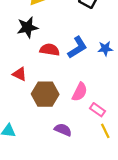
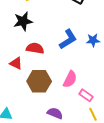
red semicircle: (50, 50) -> (35, 48), moved

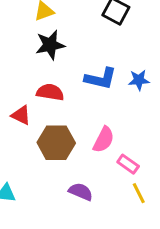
black star: (23, 21) -> (50, 45), moved
blue L-shape: (68, 39) -> (101, 78), turned 45

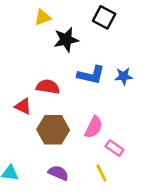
black star: (50, 45) -> (66, 40), moved
purple semicircle: (81, 192) -> (58, 173), moved
yellow line: (139, 193) -> (101, 173), moved

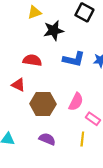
red semicircle: (48, 87) -> (32, 60), moved
yellow line: (101, 173) -> (82, 139), turned 32

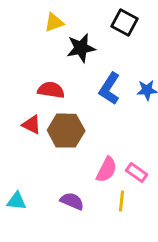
blue L-shape: (74, 59) -> (110, 89), turned 110
pink semicircle: (76, 102) -> (107, 170), moved
brown hexagon: (43, 104) -> (66, 131), moved

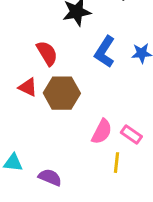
red semicircle: (51, 90) -> (47, 53), turned 50
purple semicircle: (72, 201) -> (50, 177), moved

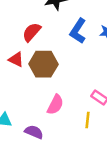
red semicircle: (47, 53) -> (32, 32), turned -108
pink semicircle: (102, 132) -> (55, 105), moved

